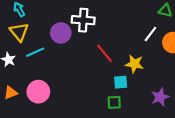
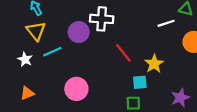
white line: (150, 34) -> (166, 23), moved, turned 35
yellow star: (134, 64) -> (154, 64), turned 30
pink circle: (38, 92) -> (76, 89), moved

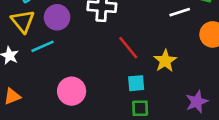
purple circle: (79, 32) -> (57, 17), moved
cyan square: (140, 82) -> (136, 83), moved

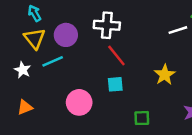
red line: (128, 48) -> (116, 55), moved
cyan square: (136, 83) -> (115, 84), moved

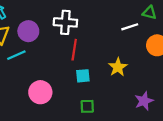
red line: (116, 55) -> (74, 50), turned 48
cyan square: (115, 84) -> (83, 76), moved
green square: (142, 118) -> (87, 106), moved

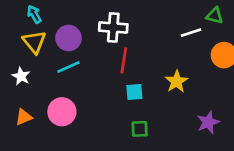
cyan line: (16, 55) -> (69, 67), moved
pink circle: (40, 92) -> (62, 112), moved

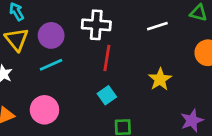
white line: (191, 33) -> (157, 26), moved
cyan square: (134, 92) -> (107, 95), moved, turned -30

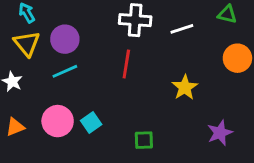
white cross: (96, 25) -> (135, 20), moved
cyan square: (107, 95) -> (91, 122), moved

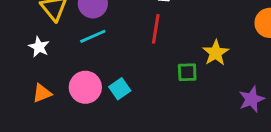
green square: (144, 140) -> (187, 72), moved

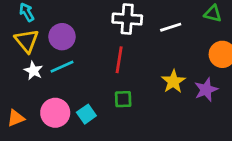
white star: (39, 47) -> (33, 71), moved
green square: (187, 72) -> (123, 99), moved
purple star: (252, 99) -> (206, 90), moved

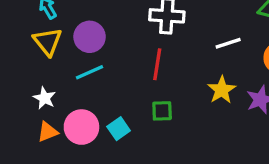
white line: (171, 27) -> (228, 43), moved
white star: (33, 71) -> (44, 98), moved
orange triangle: (16, 118) -> (48, 132), moved

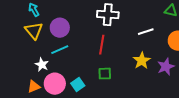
white star: (44, 98) -> (42, 65), moved

